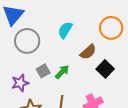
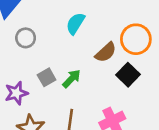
orange circle: (111, 28) -> (136, 39), moved
gray circle: (27, 41) -> (26, 38), size x0.6

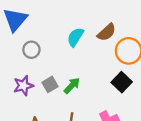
brown semicircle: (106, 52) -> (107, 32), moved
purple star: (16, 93) -> (23, 86), moved

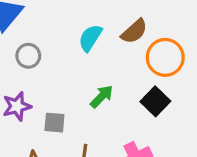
gray square: (50, 84) -> (54, 123), moved, turned 35
green arrow: (72, 86) -> (102, 97), moved

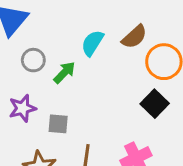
green arrow: (102, 97) -> (64, 73), moved

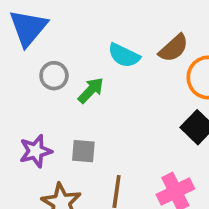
cyan semicircle: (92, 43) -> (124, 55), turned -96
purple star: (22, 108) -> (36, 151), moved

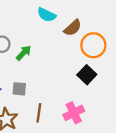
cyan semicircle: (124, 55) -> (47, 15), moved

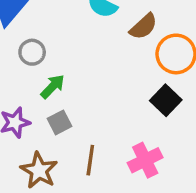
green arrow: (24, 53) -> (53, 86), moved
gray square: (19, 89) -> (59, 122), turned -32

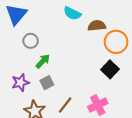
brown semicircle: (143, 27) -> (97, 26), turned -144
brown line: (90, 160) -> (65, 105), turned 30

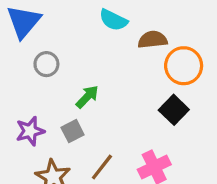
green arrow: (43, 61) -> (87, 97), moved

